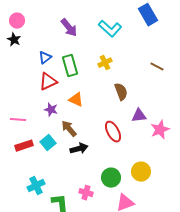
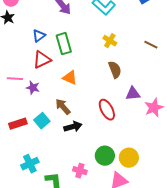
yellow cross: (105, 63) -> (110, 41), moved, turned -32
purple star: (51, 110) -> (33, 88), moved
pink line: (18, 120) -> (15, 79), moved
yellow circle: (141, 172) -> (129, 158), moved

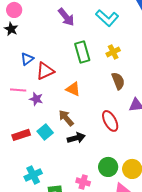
blue triangle: (39, 36) -> (27, 59), moved
yellow cross: (110, 41) -> (113, 52), turned 32
green rectangle: (64, 44) -> (82, 52), moved

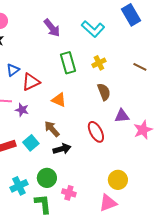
green circle: (108, 167) -> (47, 178), moved

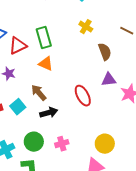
green rectangle: (68, 63) -> (44, 38), moved
yellow cross: (99, 63) -> (86, 27), turned -32
brown semicircle: (104, 92) -> (105, 52), moved
pink cross: (69, 193) -> (62, 144), moved, turned -32

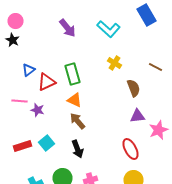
brown arrow: (39, 93) -> (78, 121), moved
red ellipse: (83, 96) -> (130, 149), moved
black arrow: (49, 113) -> (78, 149), turned 84

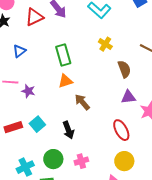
red triangle: (46, 82) -> (34, 17), moved
orange triangle: (74, 100) -> (65, 81), turned -42
brown arrow: (78, 121) -> (82, 102), moved

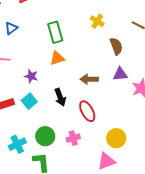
purple star: (28, 91) -> (31, 76), moved
brown arrow: (82, 102) -> (89, 79), moved, turned -48
black arrow: (68, 130) -> (60, 97), moved
red ellipse: (121, 130) -> (87, 111), moved

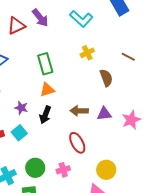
yellow cross: (97, 21) -> (87, 53), turned 32
purple triangle: (120, 74) -> (104, 114), moved
black arrow: (60, 97) -> (45, 115), moved, turned 42

